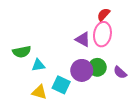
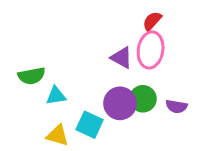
purple semicircle: (120, 72) -> (176, 106), turned -32

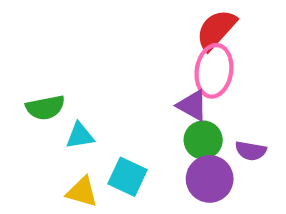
red semicircle: (152, 21) -> (216, 30), size x1.5
purple triangle: (122, 58) -> (192, 105), moved
purple circle: (120, 103) -> (210, 179), moved

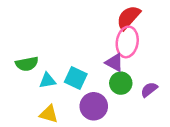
purple semicircle: (251, 151) -> (149, 90), turned 132
cyan square: (127, 177) -> (76, 78), moved
purple circle: (210, 179) -> (94, 106), moved

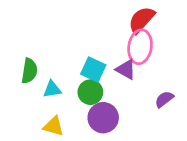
green semicircle: (27, 64) -> (29, 71), turned -70
cyan square: (76, 78) -> (93, 69), moved
green circle: (121, 83) -> (90, 92), moved

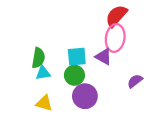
cyan square: (93, 69) -> (77, 57), turned -30
green semicircle: (29, 71) -> (38, 58), moved

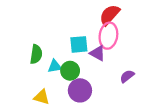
cyan square: (77, 57) -> (79, 44), moved
cyan triangle: (43, 73) -> (55, 66), moved

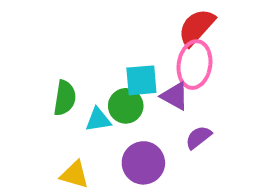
green circle: (70, 71) -> (126, 106), moved
purple semicircle: (127, 76) -> (198, 137), moved

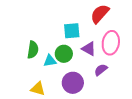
pink ellipse: (195, 65) -> (111, 43), moved
cyan square: (141, 80) -> (72, 31), moved

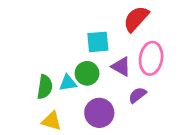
green semicircle: (33, 50) -> (45, 87), moved

